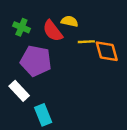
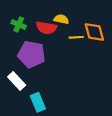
red semicircle: (53, 31) -> (46, 28), turned -42
orange diamond: (107, 51) -> (94, 32), moved

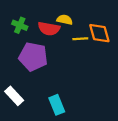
white rectangle: (17, 81) -> (14, 96), moved
cyan rectangle: (38, 102) -> (57, 105), moved

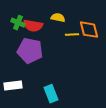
red semicircle: (49, 29) -> (33, 26), moved
white rectangle: (14, 96) -> (13, 86), turned -54

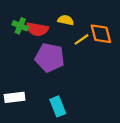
yellow line: (72, 35) -> (82, 39), turned -32
purple pentagon: (30, 51) -> (50, 58), moved

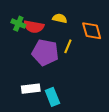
yellow line: (82, 39) -> (68, 46), moved, turned -32
white rectangle: (15, 97) -> (31, 89), moved

